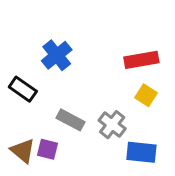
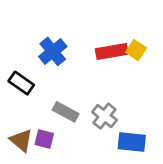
red rectangle: (141, 60) -> (112, 51), moved
yellow square: (146, 95) -> (136, 50), moved

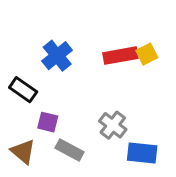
yellow square: (136, 50) -> (147, 54), turned 30
gray rectangle: (66, 112) -> (69, 150), moved
purple square: (44, 139) -> (48, 122), moved

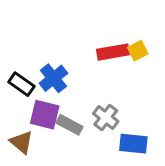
blue cross: (57, 56) -> (53, 78), moved
purple square: (48, 122) -> (45, 115), size x1.5
gray rectangle: (69, 150) -> (69, 125), moved

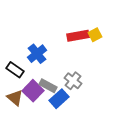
black rectangle: (21, 84) -> (15, 70), moved
purple square: (45, 115) -> (33, 91), moved, turned 30
blue rectangle: (133, 144) -> (59, 99), moved, turned -48

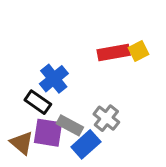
black rectangle: (15, 70) -> (38, 102), moved
purple square: (33, 91) -> (48, 133), turned -35

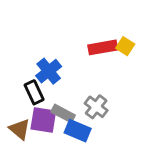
yellow square: (138, 51) -> (125, 46), turned -30
black rectangle: (38, 102) -> (34, 92), turned 30
blue rectangle: (86, 144) -> (78, 131), turned 65

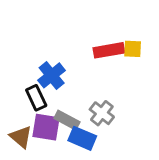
yellow square: (125, 46) -> (133, 49), turned -30

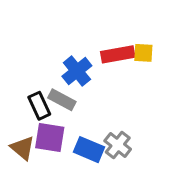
blue cross: (52, 75) -> (77, 71), moved
gray cross: (102, 113) -> (118, 145), moved
gray rectangle: (67, 120) -> (62, 100), moved

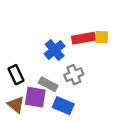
gray rectangle: (62, 100) -> (48, 84), moved
black rectangle: (39, 106) -> (16, 75), moved
gray cross: (118, 145) -> (74, 75), moved, turned 30

